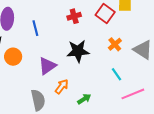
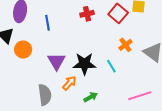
black star: (78, 51) -> (84, 64), moved
purple triangle: (47, 66) -> (56, 61), turned -30
cyan line: (117, 74) -> (111, 66), moved

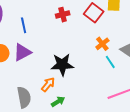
purple triangle: (56, 61) -> (22, 52), moved, turned 36
cyan line: (111, 66) -> (110, 62), moved
green arrow: (91, 97) -> (58, 102), moved

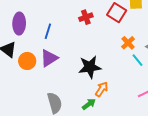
blue line: (24, 25) -> (48, 31), turned 35
orange arrow: (48, 84) -> (102, 89), moved

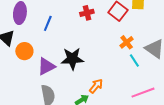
purple triangle: (49, 58) -> (46, 66), moved
black star: (90, 67) -> (72, 59), moved

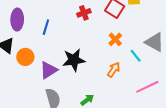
orange cross: (127, 42) -> (115, 39), moved
orange arrow: (96, 86) -> (114, 70), moved

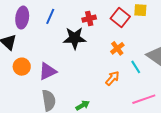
blue line: (46, 27) -> (50, 16), moved
orange circle: (25, 57) -> (22, 67), moved
black star: (74, 60) -> (75, 38), moved

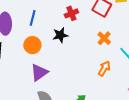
black star: (75, 38) -> (60, 35), size x0.7
orange circle: (22, 67) -> (32, 45), moved

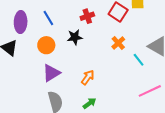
blue line: (33, 18) -> (48, 18), turned -49
orange arrow: (104, 68) -> (88, 77), moved

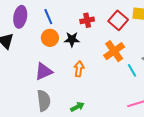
orange cross: (118, 43) -> (114, 51), size x1.5
orange circle: (46, 45) -> (50, 38), moved
orange arrow: (88, 77) -> (79, 69), moved, turned -35

